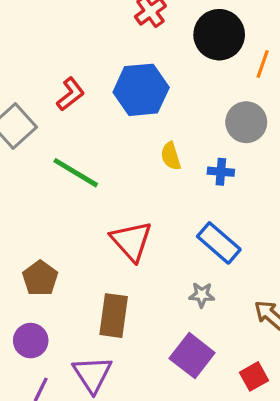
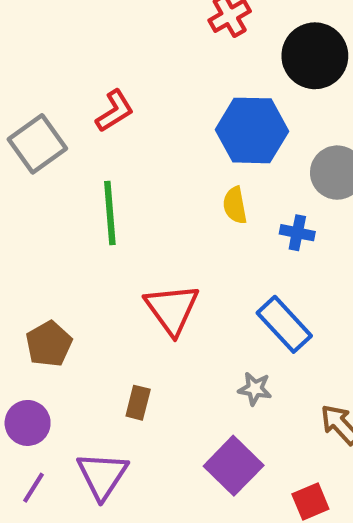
blue hexagon: (141, 90) -> (252, 130), moved
green line: (76, 173) -> (110, 213), turned 48
brown rectangle: (114, 316) -> (138, 403), size x0.6

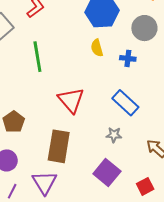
brown rectangle: (138, 403) -> (59, 146), size x2.0

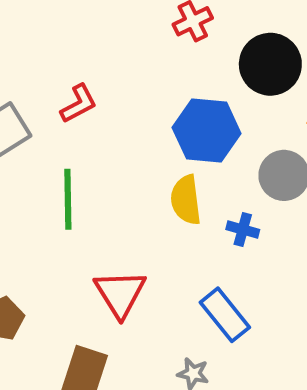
yellow semicircle: (97, 48) -> (186, 200), size x1.4

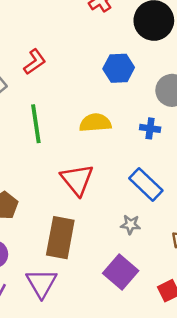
blue hexagon: (207, 130) -> (119, 68), size x0.7
yellow semicircle: (186, 200) -> (95, 123), moved, turned 100

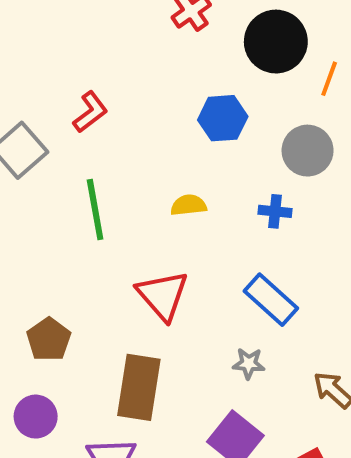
yellow semicircle: (95, 123) -> (189, 205), size x0.7

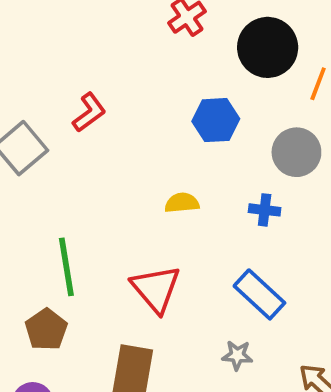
green line: (95, 209) -> (66, 267), moved

